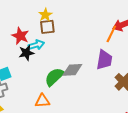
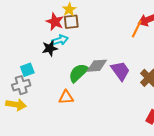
red star: (20, 36) -> (55, 22), moved
purple trapezoid: (104, 60) -> (120, 71), moved, turned -45

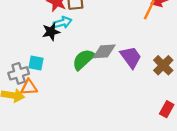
cyan square: (27, 70) -> (36, 63), moved, turned 32
orange triangle: (66, 97) -> (29, 87), moved

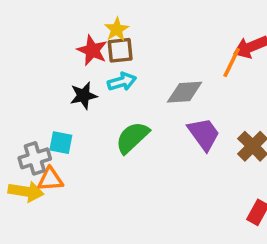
cyan arrow: (63, 22) -> (122, 82), moved
gray diamond: (104, 51) -> (185, 92), moved

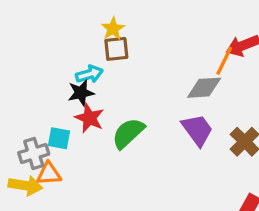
red star: (92, 50) -> (89, 118), moved
cyan arrow: (122, 82) -> (89, 74), moved
gray diamond: (185, 92) -> (204, 88), moved

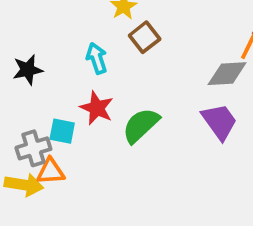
brown square: (116, 49) -> (145, 37), moved, turned -32
cyan arrow: (89, 74) -> (97, 58), turned -92
black star: (81, 93) -> (28, 70), moved

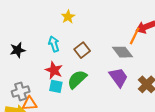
brown square: (145, 37) -> (82, 50), moved
gray diamond: (227, 74) -> (123, 52), turned 55
cyan square: (62, 131) -> (56, 86), moved

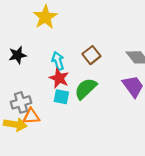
yellow star: (68, 17) -> (45, 17), moved, size x1.5
cyan arrow: (54, 44) -> (58, 61), moved

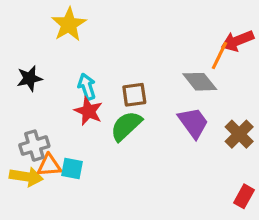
brown square: (91, 55) -> (134, 95), moved, turned 30
cyan square: (61, 97) -> (72, 168), moved

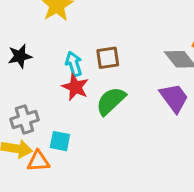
brown square: (134, 95) -> (108, 58), moved
orange triangle: (49, 165) -> (38, 161), moved

